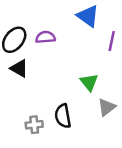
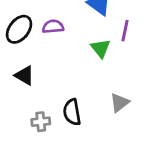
black triangle: (19, 68) -> (24, 75), moved
green triangle: (89, 82) -> (101, 48), moved

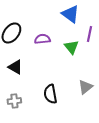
purple semicircle: (53, 27) -> (42, 39), moved
gray cross: (41, 122) -> (14, 101), moved

